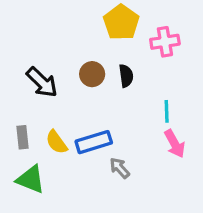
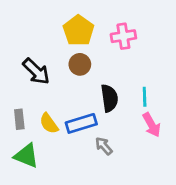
yellow pentagon: (121, 22) -> (78, 31), moved
pink cross: (165, 42) -> (123, 36), moved
black semicircle: (126, 76) -> (109, 98), moved, size x1.4

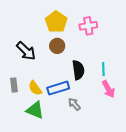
green triangle: (26, 156) -> (35, 110), moved

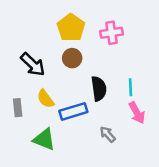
yellow semicircle: (35, 88) -> (45, 99), moved
gray arrow: (74, 104) -> (108, 134), moved

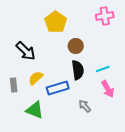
pink cross: (111, 33) -> (105, 16), moved
brown circle: (72, 58) -> (76, 46), moved
cyan line: (131, 87) -> (103, 69), turned 72
yellow semicircle: (45, 99) -> (36, 78), turned 84

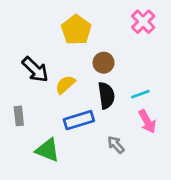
pink cross: (105, 16) -> (143, 22), turned -36
yellow semicircle: (36, 78) -> (65, 85), moved

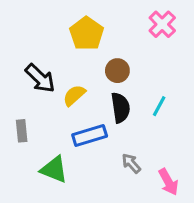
cyan line: (140, 94) -> (159, 106), turned -42
pink arrow: (147, 121) -> (168, 182), moved

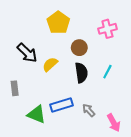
pink cross: (162, 24) -> (107, 29), moved, turned 30
blue rectangle: (90, 135) -> (62, 105), moved

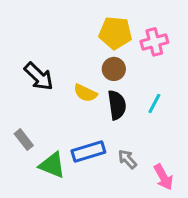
yellow pentagon: (58, 23) -> (115, 33), moved, turned -30
yellow semicircle: (50, 64) -> (85, 93), moved, turned -112
gray rectangle: (15, 88) -> (24, 140), moved, turned -32

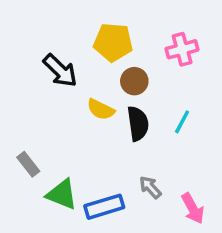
yellow pentagon: (115, 33) -> (113, 42), moved
black arrow: (39, 76) -> (60, 71), moved
blue rectangle: (88, 152) -> (104, 207), moved

